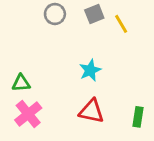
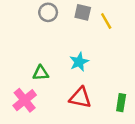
gray square: (94, 14) -> (83, 12), turned 35
green triangle: (21, 83) -> (41, 73), moved

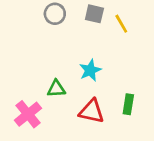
green triangle: (41, 73) -> (56, 89), moved
green rectangle: (121, 103) -> (128, 104), moved

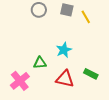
green rectangle: (128, 104) -> (91, 74), turned -72

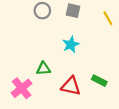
yellow line: (86, 17) -> (108, 18), moved
cyan star: (64, 50) -> (71, 45), moved

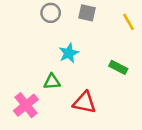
cyan star: (71, 45) -> (69, 53), moved
green rectangle: (99, 81) -> (118, 67), moved

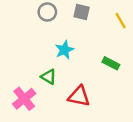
green triangle: (52, 82) -> (49, 77), turned 35

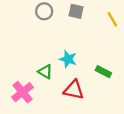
cyan star: (64, 50) -> (68, 59), moved, turned -30
green rectangle: (111, 63) -> (103, 72), moved

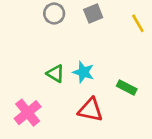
gray square: (76, 11) -> (93, 13), turned -35
green triangle: (45, 72) -> (56, 74), moved

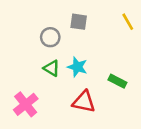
gray circle: (54, 13) -> (50, 37), moved
gray square: (93, 13) -> (79, 22), moved, turned 30

